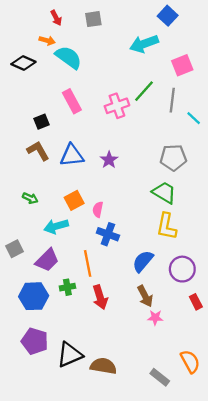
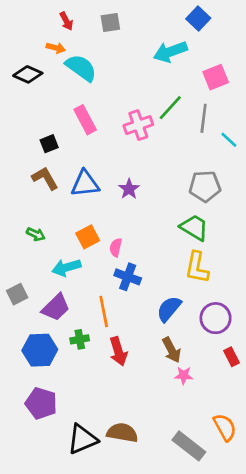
black triangle: (70, 355) -> (82, 439), moved
gray rectangle: (160, 377) -> (189, 446), size x1.4

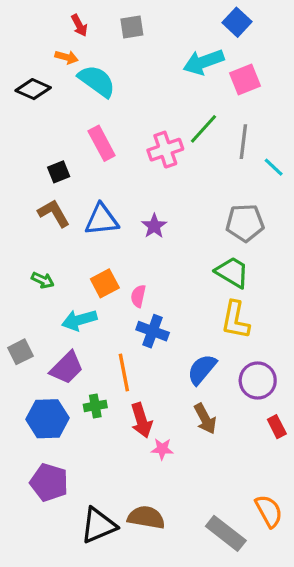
pink square: (216, 77) -> (245, 80), moved
pink star: (184, 375) -> (162, 449), moved

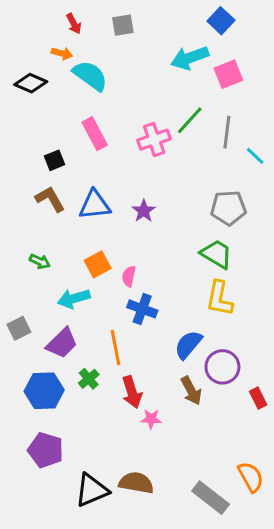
purple circle: (258, 380) -> (222, 367), moved
green cross: (95, 406) -> (89, 379), turned -30

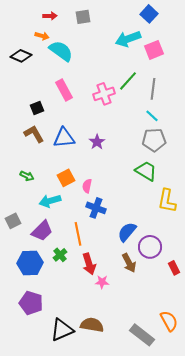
red arrow: (74, 24) -> (50, 16), turned -64
cyan line: (255, 156) -> (152, 116), moved
yellow L-shape: (219, 299) -> (167, 201), moved

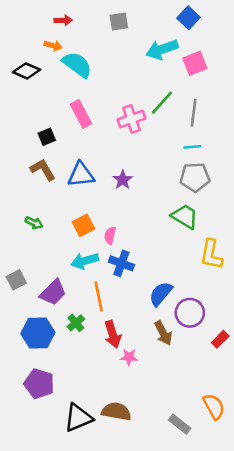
gray square: (83, 17) -> (119, 22), moved
cyan line: (152, 116) -> (192, 147), turned -48
cyan arrow: (50, 201) -> (85, 261), moved
red rectangle: (174, 268) -> (220, 339), turned 72
gray rectangle: (142, 335) -> (180, 424), size x0.7

